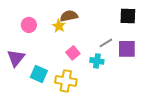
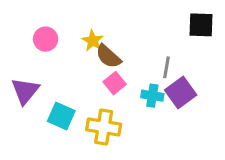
brown semicircle: (69, 16) -> (108, 56), moved, turned -126
gray line: (106, 43) -> (166, 67), turned -48
purple square: (127, 49) -> (181, 92), moved, turned -36

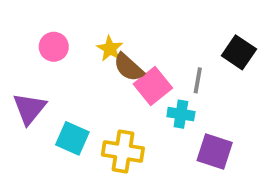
black square: (201, 25) -> (239, 52), moved, turned 32
pink square: (115, 83) -> (153, 86), moved, size x1.4
purple square: (181, 92) -> (215, 152), moved, turned -36

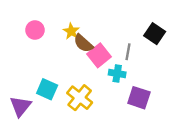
purple triangle: (29, 108) -> (20, 106), moved
yellow cross: (123, 152) -> (80, 98), turned 30

